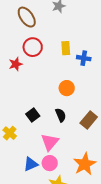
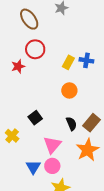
yellow rectangle: (66, 48) -> (68, 62), moved, turned 32
black semicircle: (61, 115) -> (71, 124), moved
blue triangle: (31, 164) -> (33, 167), turned -35
orange star: (85, 164) -> (87, 150), moved

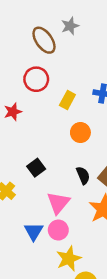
brown ellipse: (29, 19) -> (44, 40), moved
yellow rectangle: (68, 62) -> (67, 100), moved
red star: (18, 66) -> (13, 112), moved

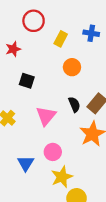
black square: (36, 168) -> (27, 81), moved, turned -35
pink triangle: (58, 203) -> (46, 116), moved
blue triangle: (34, 231) -> (26, 163), moved

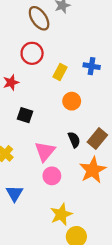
pink circle: (53, 152) -> (52, 176), moved
blue triangle: (26, 163) -> (14, 193), moved

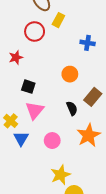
yellow rectangle: (60, 72) -> (58, 20), moved
brown rectangle: (97, 139) -> (93, 97), moved
pink triangle: (45, 151) -> (35, 110), moved
blue triangle: (14, 193) -> (21, 138), moved

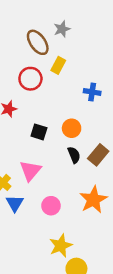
black square: (28, 87) -> (39, 132), moved
black semicircle: (72, 108) -> (74, 155), moved

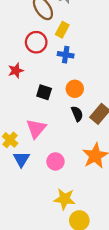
blue cross: (92, 92) -> (66, 55), moved
yellow star: (61, 246) -> (65, 199), turned 30

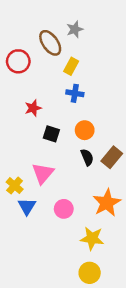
red circle: (36, 42) -> (18, 61), moved
red star: (16, 71) -> (33, 108), moved
yellow star: (65, 199) -> (92, 238), moved

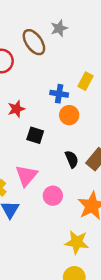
yellow rectangle: (71, 66) -> (86, 81), moved
orange circle: (85, 130) -> (69, 115), moved
pink circle: (64, 209) -> (53, 196), moved

